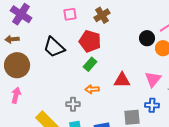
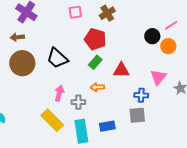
black trapezoid: (54, 47) -> (57, 58), moved
red triangle: (122, 80) -> (121, 70), moved
pink arrow: (16, 95) -> (59, 93), moved
blue cross: (152, 105) -> (141, 95), moved

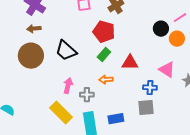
brown arrow: (17, 37) -> (34, 29), moved
pink triangle: (158, 77) -> (167, 70), turned -36

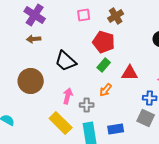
brown circle: (31, 56) -> (31, 81), moved
orange arrow: (106, 80) -> (106, 90), turned -48
gray square: (146, 108) -> (146, 118), turned 30

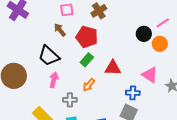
brown arrow: (34, 39) -> (60, 30), moved, turned 56
pink arrow: (68, 96) -> (54, 80), moved

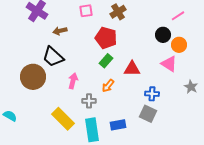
pink line: (163, 23) -> (178, 16), moved
brown arrow: (60, 30) -> (60, 31), moved, turned -64
black trapezoid: (49, 56) -> (53, 57), moved
pink triangle: (150, 75) -> (169, 64), moved

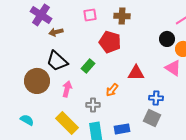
brown cross: (118, 12) -> (122, 16), turned 35
brown arrow: (60, 31) -> (56, 32), moved
green rectangle: (106, 61) -> (88, 66), moved
pink arrow: (73, 81) -> (67, 89), moved
cyan semicircle: (10, 116) -> (27, 120), moved

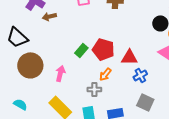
red pentagon: (110, 42) -> (103, 49), moved
black trapezoid: (57, 61) -> (17, 37), moved
blue cross: (156, 98) -> (140, 75), moved, turned -32
gray cross: (93, 105) -> (94, 89), moved

